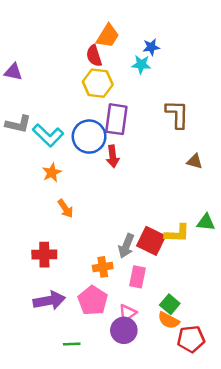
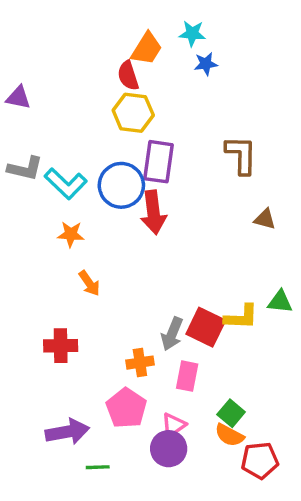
cyan star: (141, 64) -> (192, 33), moved
red arrow: (113, 156) -> (153, 212), size x1.4
orange star: (52, 173) -> (71, 234), turned 30
purple arrow: (49, 301) -> (67, 432), moved

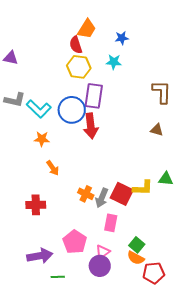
cyan star: (192, 33) -> (114, 62), moved
brown L-shape: (241, 155) -> (162, 92), moved
orange cross: (140, 363) -> (86, 194), moved, turned 35

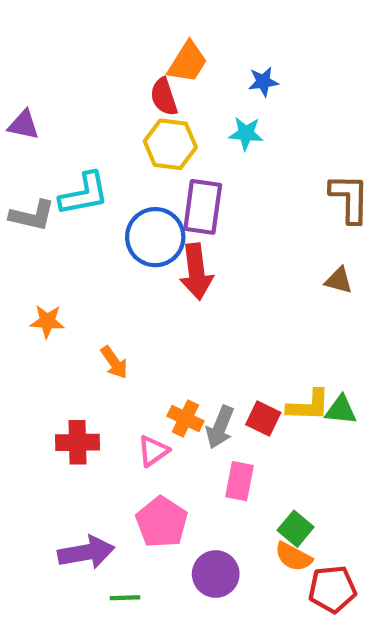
cyan L-shape: (39, 109) -> (84, 194), moved, turned -55
orange star: (42, 139) -> (47, 321), moved
green triangle: (166, 179) -> (341, 410), moved
red square: (122, 194) -> (263, 419), size x0.7
pink triangle: (103, 252) -> (153, 451), moved

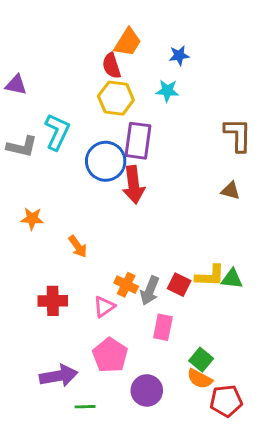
cyan L-shape: (84, 194) -> (57, 132), turned -54

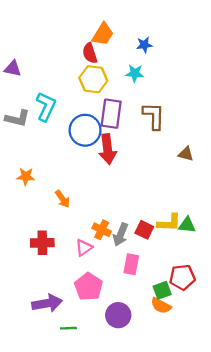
brown L-shape: (238, 135) -> (154, 116), moved
green square: (201, 360) -> (162, 290), turned 30
red pentagon: (226, 401) -> (182, 277), moved

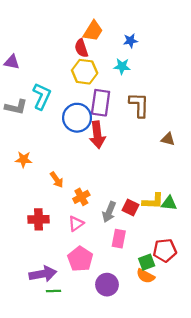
orange cross: (102, 230) -> (81, 197), moved, turned 35
green line: (68, 328) -> (53, 291), moved

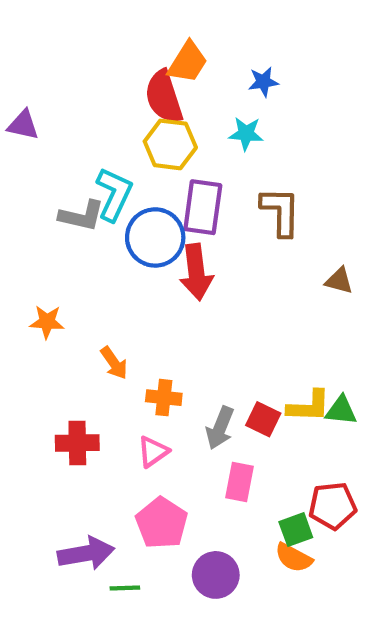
red semicircle: (81, 48) -> (164, 97), size x1.4
cyan L-shape: (42, 96) -> (114, 194), moved
gray L-shape: (16, 107) -> (82, 216), moved
orange cross: (81, 197) -> (164, 398), turned 35
green line: (53, 291) -> (125, 588), moved

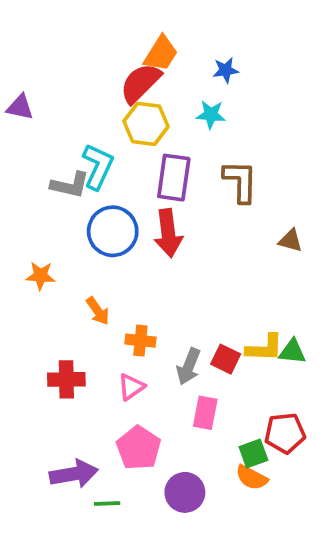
red semicircle: (164, 97) -> (140, 83), turned 63
blue circle: (155, 237) -> (113, 231), moved

